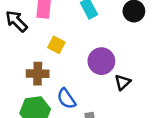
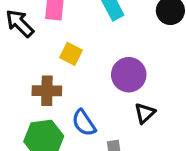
black triangle: (123, 82) -> (145, 113), moved

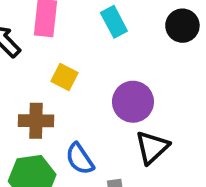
black triangle: (145, 113) -> (152, 147), size x1.4

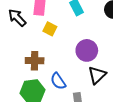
yellow square: (64, 77) -> (50, 29), moved

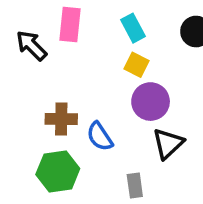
yellow square: (50, 29) -> (137, 65), moved
blue semicircle: (58, 81) -> (100, 137), moved

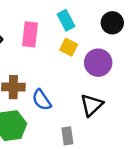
pink rectangle: (70, 25) -> (30, 34), moved
purple circle: (151, 102) -> (98, 63), moved

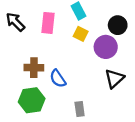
black circle: (112, 23) -> (118, 25), moved
black triangle: (92, 105) -> (114, 78), moved

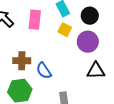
black circle: (118, 25) -> (90, 16), moved
black triangle: (114, 78) -> (96, 71), turned 42

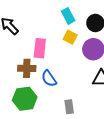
pink rectangle: (35, 20) -> (40, 48), moved

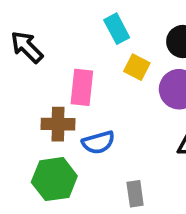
cyan rectangle: (68, 16) -> (117, 29), moved
blue semicircle: (49, 78) -> (98, 142), turned -72

